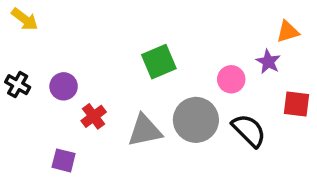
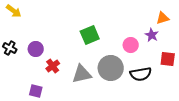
black semicircle: (249, 130) -> (141, 74), turned 125

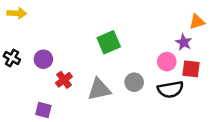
yellow arrow: (14, 11) -> (17, 13), turned -35
pink circle: (131, 45) -> (167, 62), moved
red square: (168, 59) -> (191, 69), moved
gray circle: (111, 68) -> (134, 82), size x0.6

